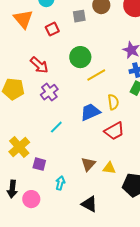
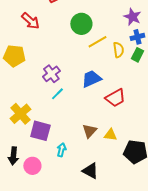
red arrow: (39, 65) -> (30, 21), moved
purple cross: (49, 92) -> (51, 74), moved
yellow semicircle: (113, 102) -> (118, 50), moved
purple square: (39, 164) -> (40, 131), size x1.5

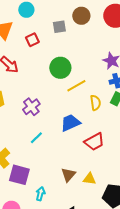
yellow semicircle: (118, 50) -> (95, 103), moved
purple cross: (51, 74) -> (31, 107), moved

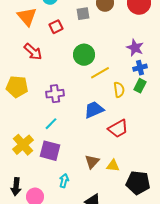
purple cross: (31, 107) -> (55, 94), turned 30
cyan line: (36, 138) -> (51, 124), moved
purple square: (19, 175) -> (50, 151), moved

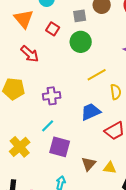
red square: (56, 27) -> (53, 29), turned -32
green circle: (84, 55) -> (81, 42), moved
purple square: (50, 151) -> (60, 147), moved

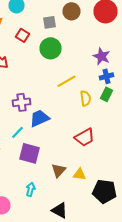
blue trapezoid: (91, 112) -> (40, 118), moved

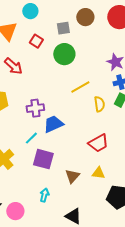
yellow triangle: (80, 174) -> (98, 173), moved

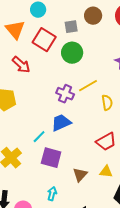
red square: (36, 41) -> (44, 40), size x1.6
purple cross: (35, 108) -> (65, 94), moved, turned 30

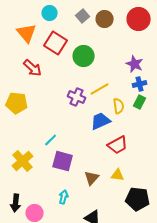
gray square: (71, 27) -> (83, 16), moved, turned -32
blue trapezoid: (61, 123) -> (101, 121), moved

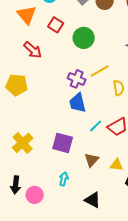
red square: (56, 43) -> (56, 25), size x0.7
blue trapezoid: (101, 121) -> (78, 103), moved, turned -80
cyan line: (51, 140) -> (96, 126), moved
yellow triangle: (118, 175) -> (117, 165), moved

